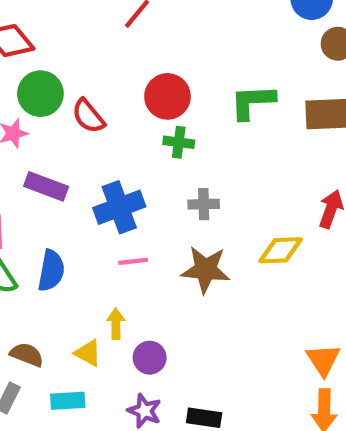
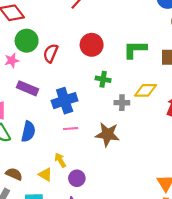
red semicircle: (88, 116) -> (51, 53), turned 60
green cross: (179, 142) -> (103, 79), moved
gray cross: (204, 204) -> (122, 103), moved
yellow diamond: (281, 250) -> (146, 90), moved
yellow arrow: (116, 324) -> (60, 160), turned -32

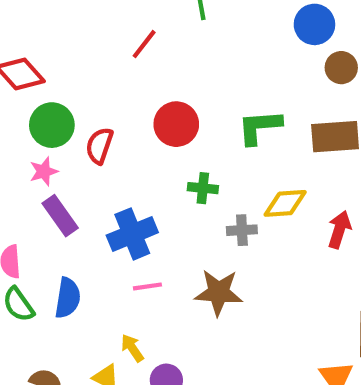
pink star: (12, 60) -> (44, 171), moved
purple rectangle: (28, 88) -> (60, 216), turned 36

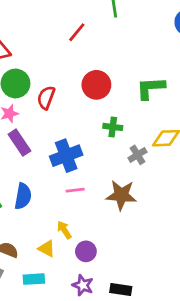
gray cross: (242, 230) -> (137, 155), turned -30

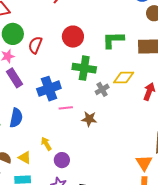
green cross: (113, 127) -> (84, 68), size x1.6
pink line: (75, 190) -> (66, 108), moved
brown star: (121, 195) -> (89, 119), size x0.7
yellow triangle: (47, 249) -> (25, 158), moved

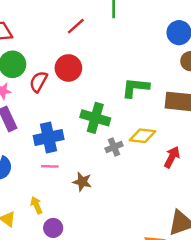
red circle: (73, 37) -> (68, 68), moved
pink line: (66, 108) -> (50, 166), moved
brown star: (89, 119) -> (82, 182), moved

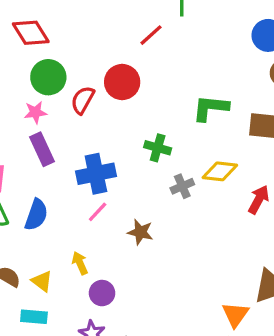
red line: (76, 26) -> (151, 35), moved
green cross: (95, 118) -> (158, 148), size x0.7
pink line: (50, 166) -> (98, 212), turned -49

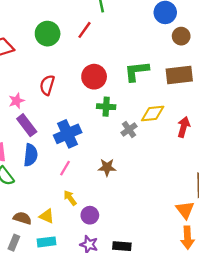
green circle: (48, 77) -> (48, 34), moved
red circle: (122, 82) -> (94, 77), moved
pink line: (98, 212) -> (65, 168), moved
blue semicircle: (36, 215) -> (31, 155), moved

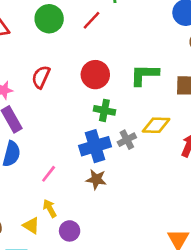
blue cross: (68, 134) -> (95, 146), moved
yellow triangle: (47, 216) -> (31, 225), moved

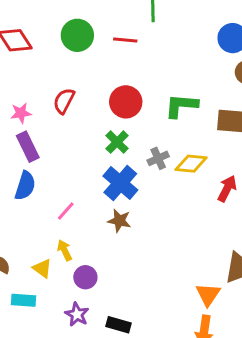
red line: (92, 20) -> (125, 40), turned 48
green cross: (104, 110) -> (117, 142), moved, turned 30
gray cross: (127, 140) -> (158, 158), moved
blue cross: (95, 146) -> (120, 183), turned -36

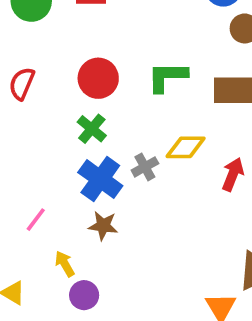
gray cross: (158, 158) -> (145, 167), moved
yellow arrow: (65, 250) -> (65, 264), moved
purple circle: (85, 277) -> (84, 295), moved

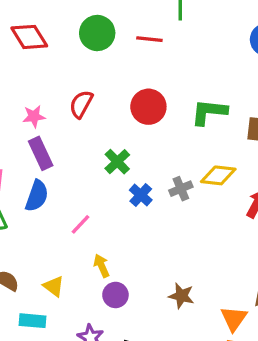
green cross: (92, 129) -> (117, 162), moved
blue cross: (100, 179) -> (141, 195), size x0.6
brown star: (103, 226) -> (181, 296), moved

